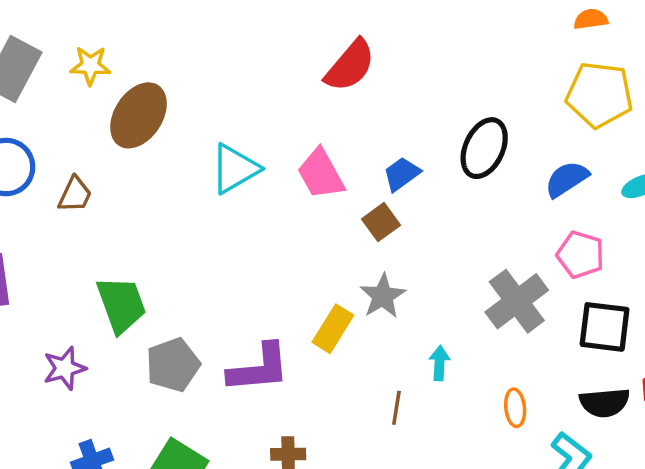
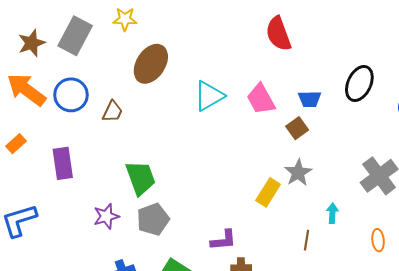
yellow star: (90, 66) -> (125, 19), moved
red semicircle: (350, 66) -> (278, 34), turned 120
blue trapezoid: (402, 174) -> (310, 99), turned -145
gray pentagon: (173, 365) -> (153, 219), moved
purple L-shape: (259, 368) -> (223, 240), moved, size x0.7

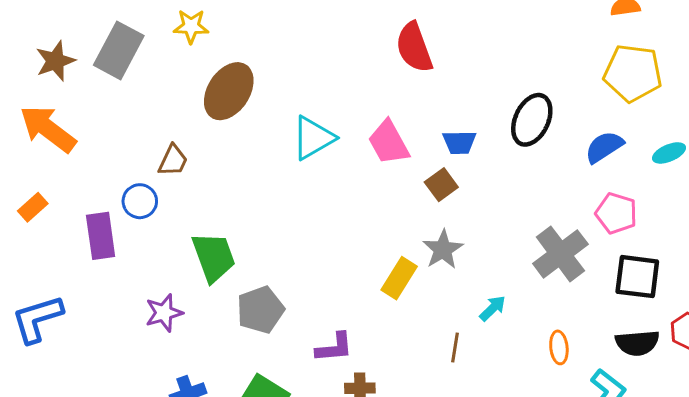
blue circle: (71, 95) -> (140, 201), moved, size x0.7
cyan arrow: (332, 213) -> (493, 308), turned 42
gray pentagon: (153, 219) -> (260, 310), moved

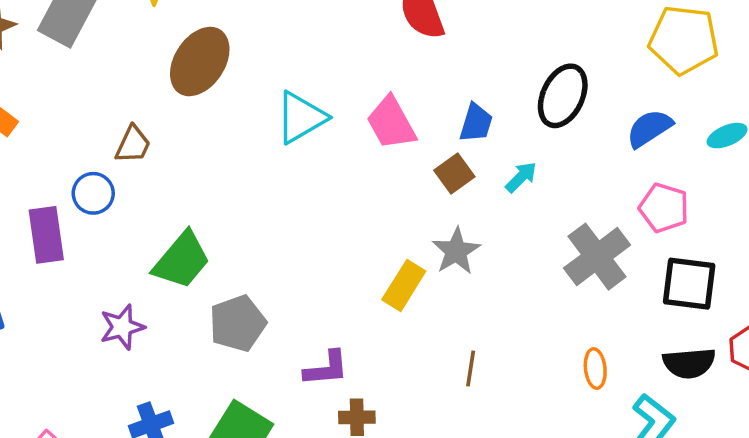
blue trapezoid: (459, 142) -> (476, 123), turned -72
green trapezoid: (214, 257) -> (182, 260), turned 60
cyan arrow: (493, 308) -> (521, 177), moved

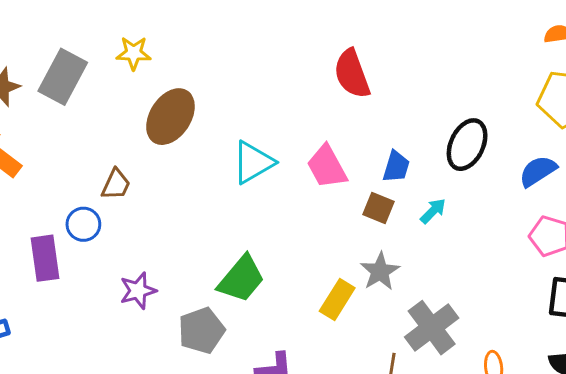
brown square: (454, 173) -> (379, 208), turned -32
gray cross: (597, 257) -> (432, 328), moved
green trapezoid: (182, 260) -> (241, 279), moved
purple star: (122, 327) -> (138, 291), moved

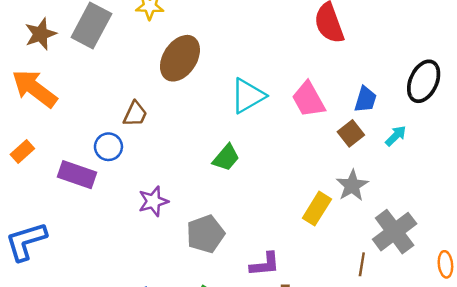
brown square: (379, 208) -> (351, 133), turned 30
purple rectangle: (45, 258) -> (77, 175), turned -63
green trapezoid: (241, 279) -> (226, 158), moved, size x0.7

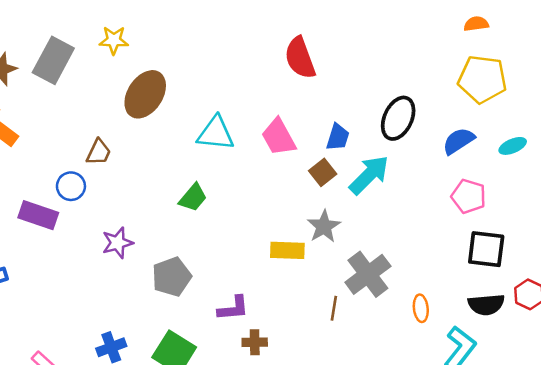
cyan triangle: (248, 96) -> (216, 133), turned 36
cyan arrow: (396, 136) -> (369, 175), size x1.8
yellow rectangle: (317, 209) -> (287, 250), turned 60

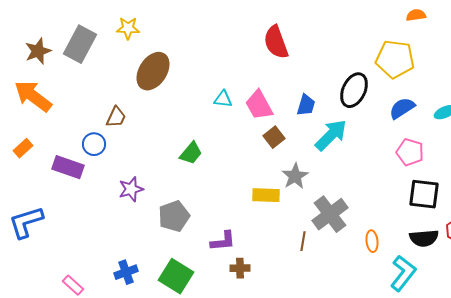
yellow pentagon: (482, 79) -> (395, 59), moved
cyan triangle: (216, 133) -> (223, 99), moved, size x0.6
brown square: (323, 172) -> (274, 137), moved

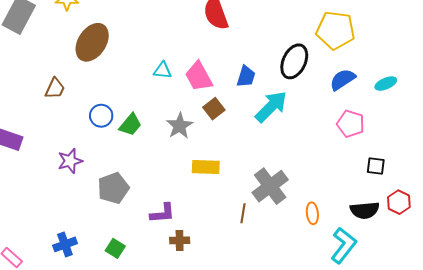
blue circle: (94, 144) -> (101, 116), moved
gray star: (295, 176) -> (180, 126), moved
black square: (424, 194) -> (376, 166), moved, size x0.6
green square: (176, 276) -> (115, 248), size x0.6

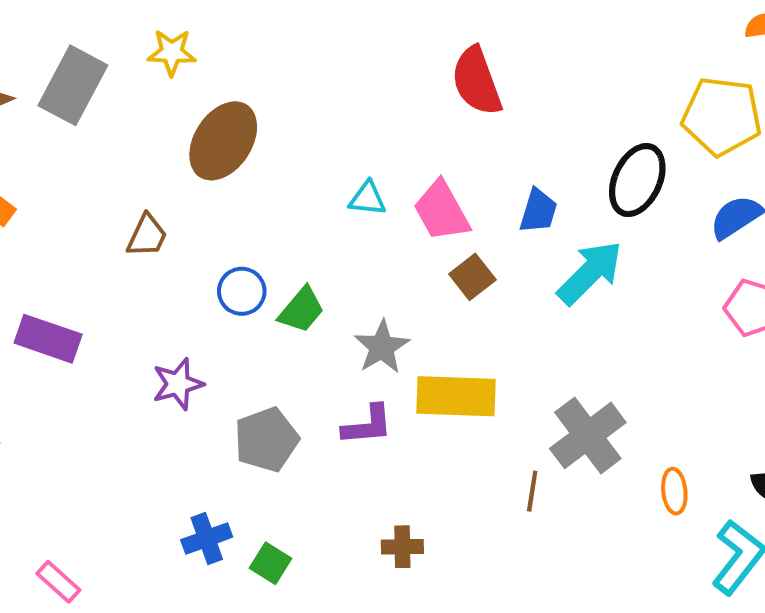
gray star: (180, 126) -> (382, 347), moved
yellow rectangle: (206, 167) -> (456, 396), size x1.4
purple L-shape: (163, 213) -> (367, 425), moved
blue cross: (65, 244) -> (207, 538), moved

